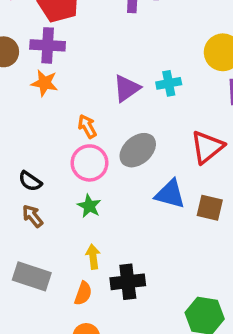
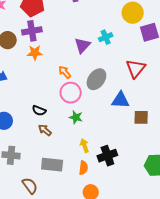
brown square: (210, 208) -> (141, 117), moved

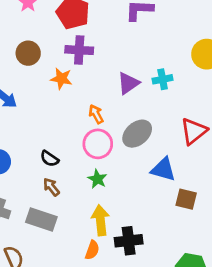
purple cross: (32, 31) -> (79, 50), moved
yellow arrow: (84, 146) -> (100, 220), size x1.5
gray rectangle: (52, 165) -> (41, 219), moved

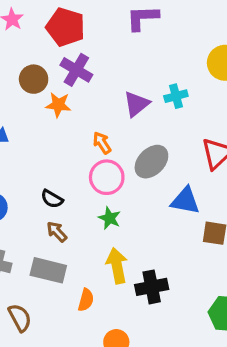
purple cross: (79, 50) -> (76, 70), turned 32
brown circle: (28, 53) -> (34, 79), moved
orange semicircle: (92, 250) -> (86, 300), moved

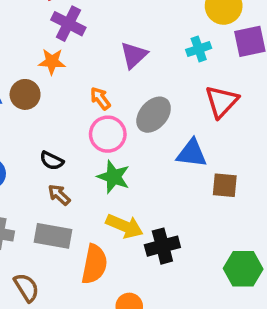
brown circle: (34, 79) -> (25, 94), moved
cyan cross: (176, 96) -> (199, 49), moved
green star: (110, 218) -> (114, 177), size x1.4
yellow arrow: (117, 266) -> (125, 226), turned 128
orange semicircle: (86, 300) -> (94, 264), size x1.6

